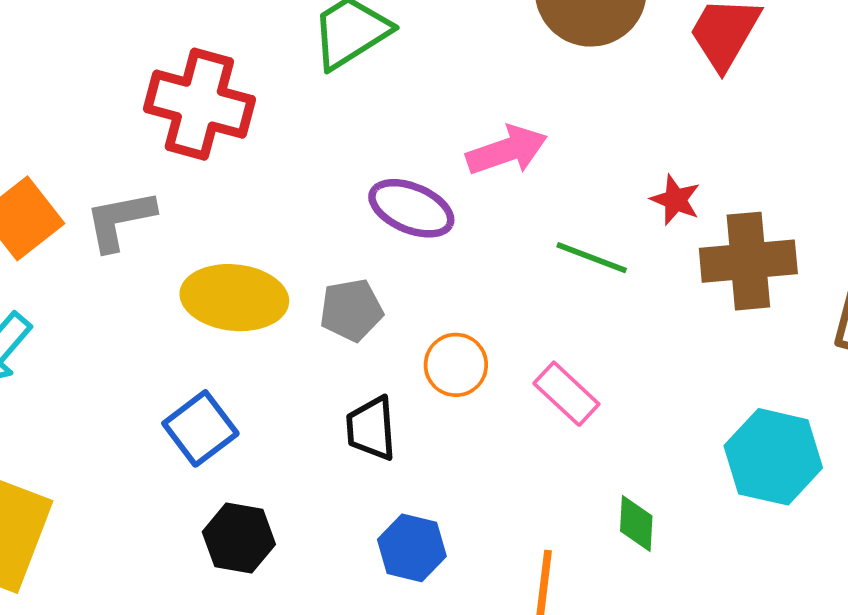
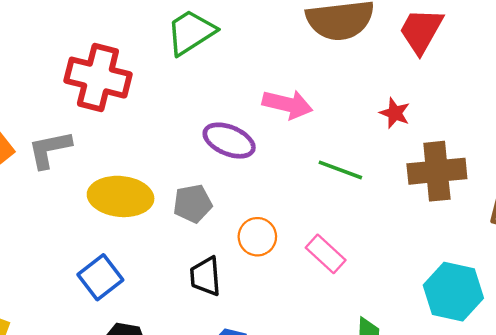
pink arrow: (507, 150) -> (288, 104), turned 33
red star: (675, 200) -> (395, 113), moved

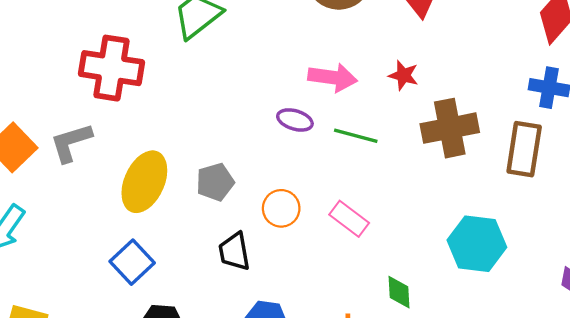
pink arrow: (288, 104) -> (333, 77), moved
purple ellipse: (229, 141) -> (295, 120), moved, size x0.7
yellow ellipse: (121, 196) -> (144, 182), turned -66

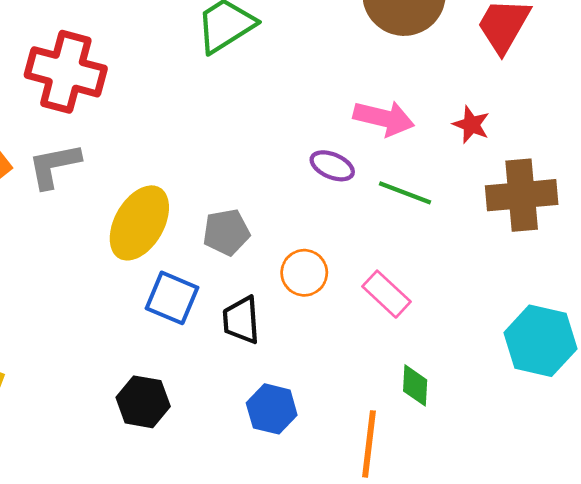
red cross: (111, 68) -> (66, 72), moved
blue square: (132, 262) -> (172, 298), moved, turned -30
green diamond: (399, 292) -> (415, 385), moved

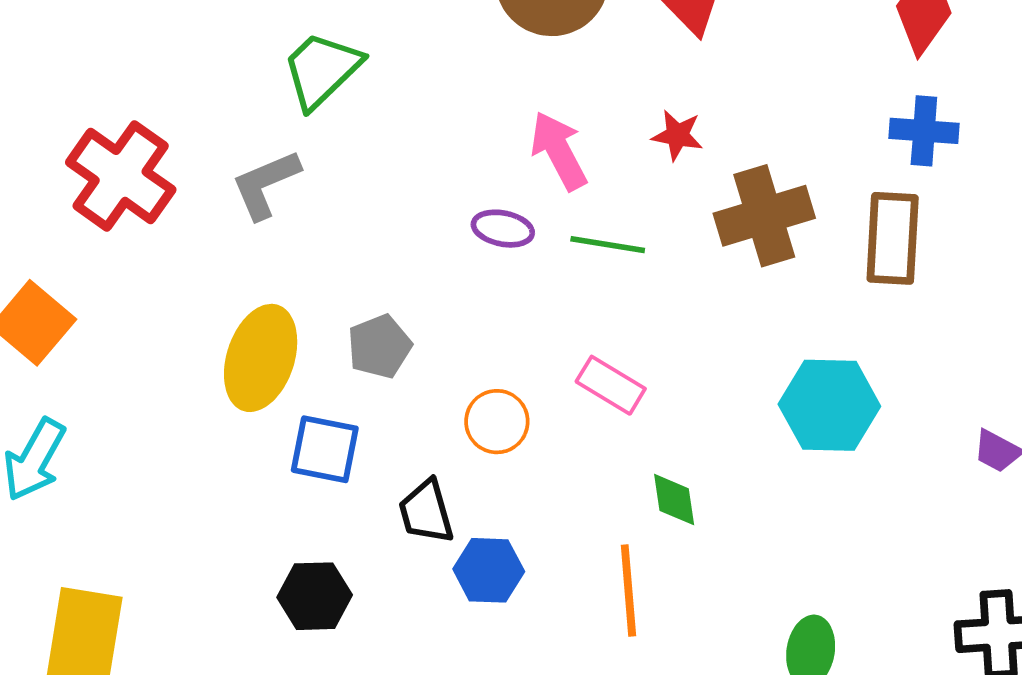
red cross: (66, 72) -> (121, 176), turned 32
pink arrow: (384, 118) -> (559, 151), turned -120
gray L-shape: (54, 166) -> (266, 184), moved
orange circle: (304, 273) -> (497, 422), moved
black trapezoid: (241, 320) -> (426, 512), moved

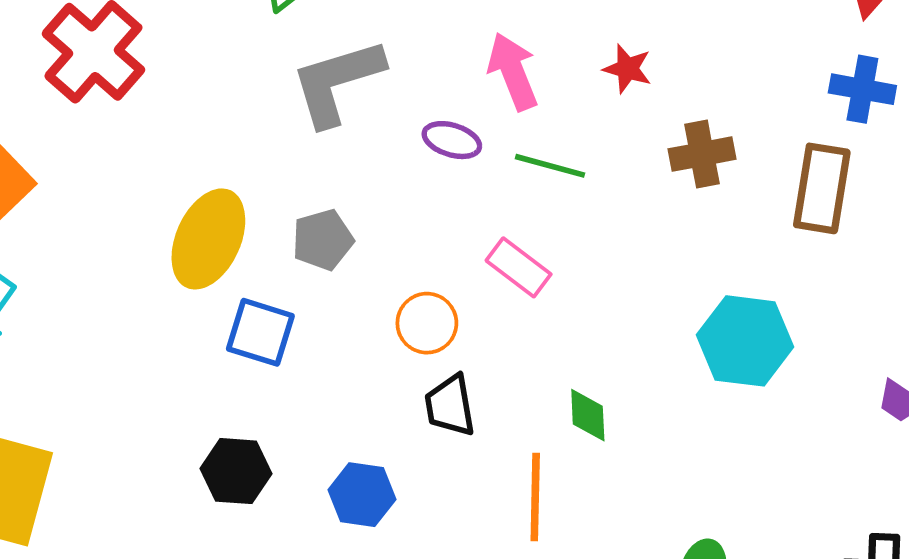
gray L-shape: (266, 184) -> (337, 82), moved, size x1.4
brown cross: (764, 216) -> (702, 154), size x0.7
pink rectangle: (611, 385) -> (519, 267), moved
black trapezoid: (426, 512) -> (450, 406), moved
blue hexagon: (489, 570) -> (362, 495), moved

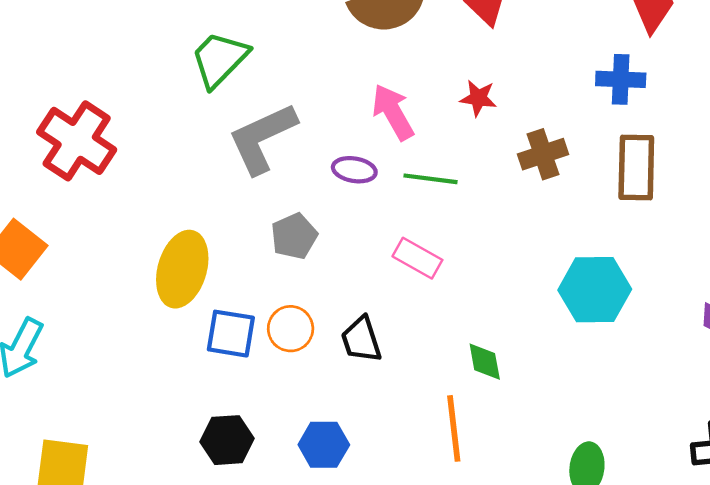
blue cross: (862, 89) -> (621, 79), moved
gray pentagon: (323, 240) -> (294, 236), moved
orange circle: (427, 323) -> (291, 329), moved
black trapezoid: (450, 406) -> (361, 340), moved

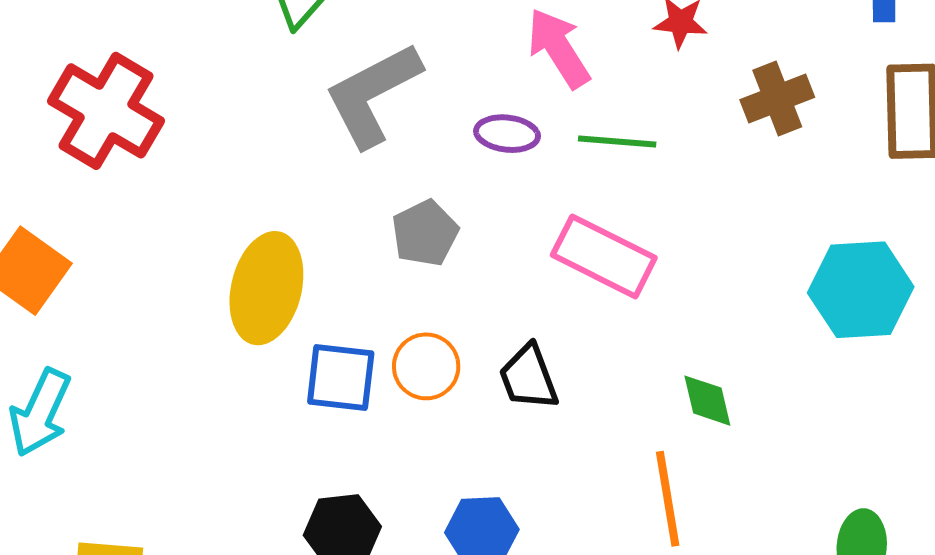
pink rectangle: (417, 258) -> (604, 256), size x1.4

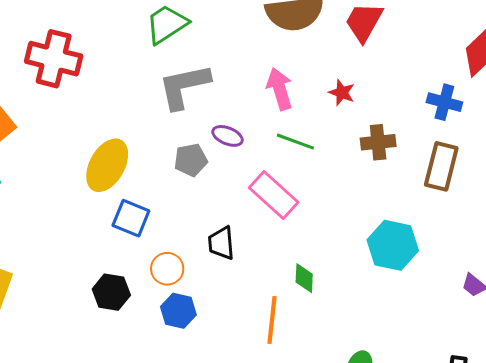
red cross: (106, 111) -> (54, 59), turned -32
purple ellipse: (507, 134) -> (227, 136), moved
orange circle: (426, 366) -> (167, 269), moved

